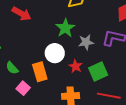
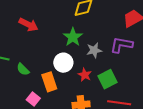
green semicircle: (12, 68) -> (23, 69), moved

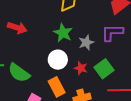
green semicircle: (23, 69) -> (19, 73), size x1.6
orange rectangle: (49, 82) -> (57, 87), moved

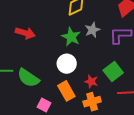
gray star: (86, 42) -> (92, 30), moved
red star: (81, 68) -> (91, 81), moved

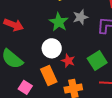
red arrow: (25, 33) -> (14, 25), moved
red star: (91, 81) -> (68, 61), moved

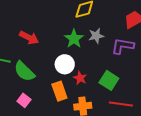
green square: (97, 61) -> (109, 80), turned -30
pink square: (25, 87) -> (24, 100), moved

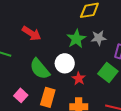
green semicircle: (24, 71) -> (40, 69), moved
green square: (109, 80) -> (108, 73), moved
orange rectangle: (59, 91) -> (48, 97), moved, turned 30

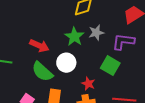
red arrow: (32, 33) -> (39, 46), moved
red star: (79, 78) -> (88, 84), moved

